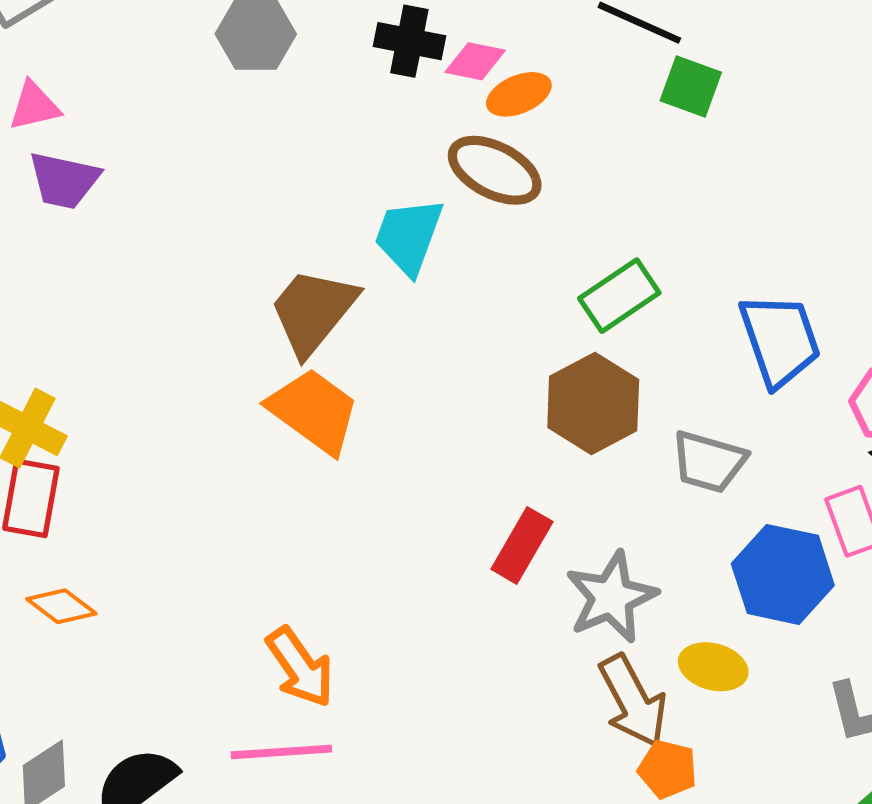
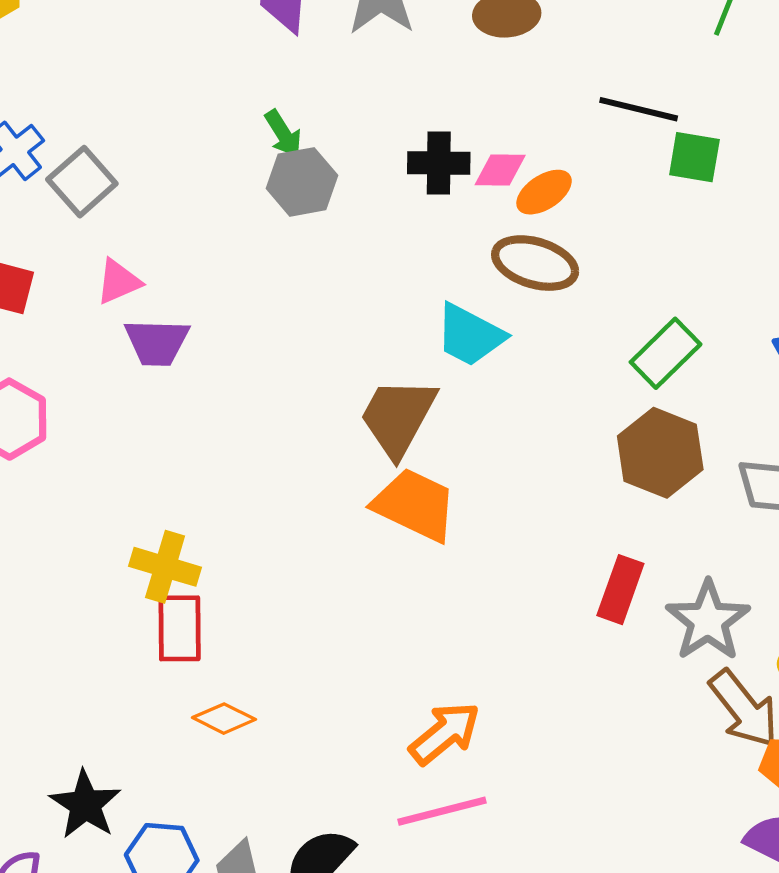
cyan trapezoid: (409, 236) -> (470, 335), turned -72
orange arrow: (300, 667) -> (445, 733), turned -84

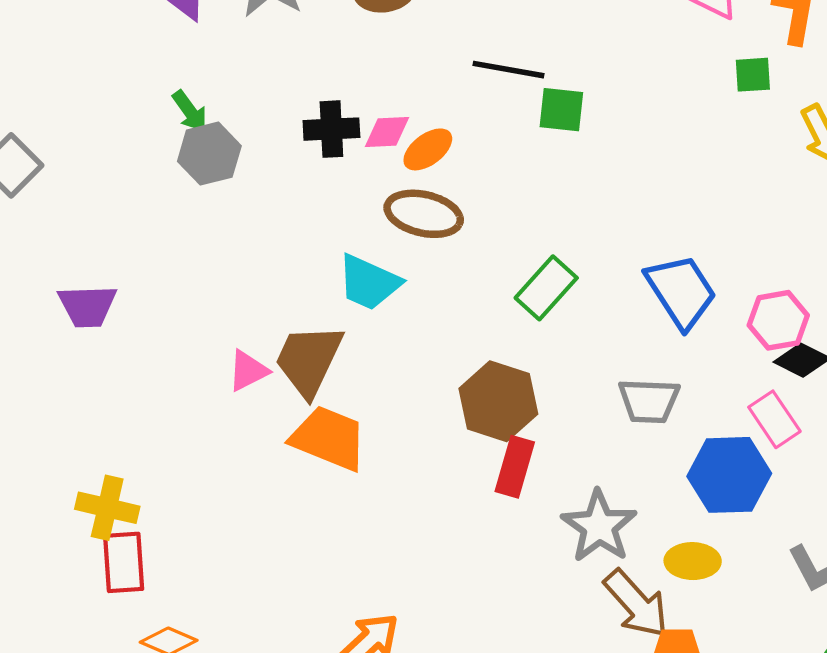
pink triangle: (118, 282) -> (248, 371), moved
brown hexagon: (660, 453) -> (498, 401), moved
red rectangle: (620, 590) -> (515, 467), moved

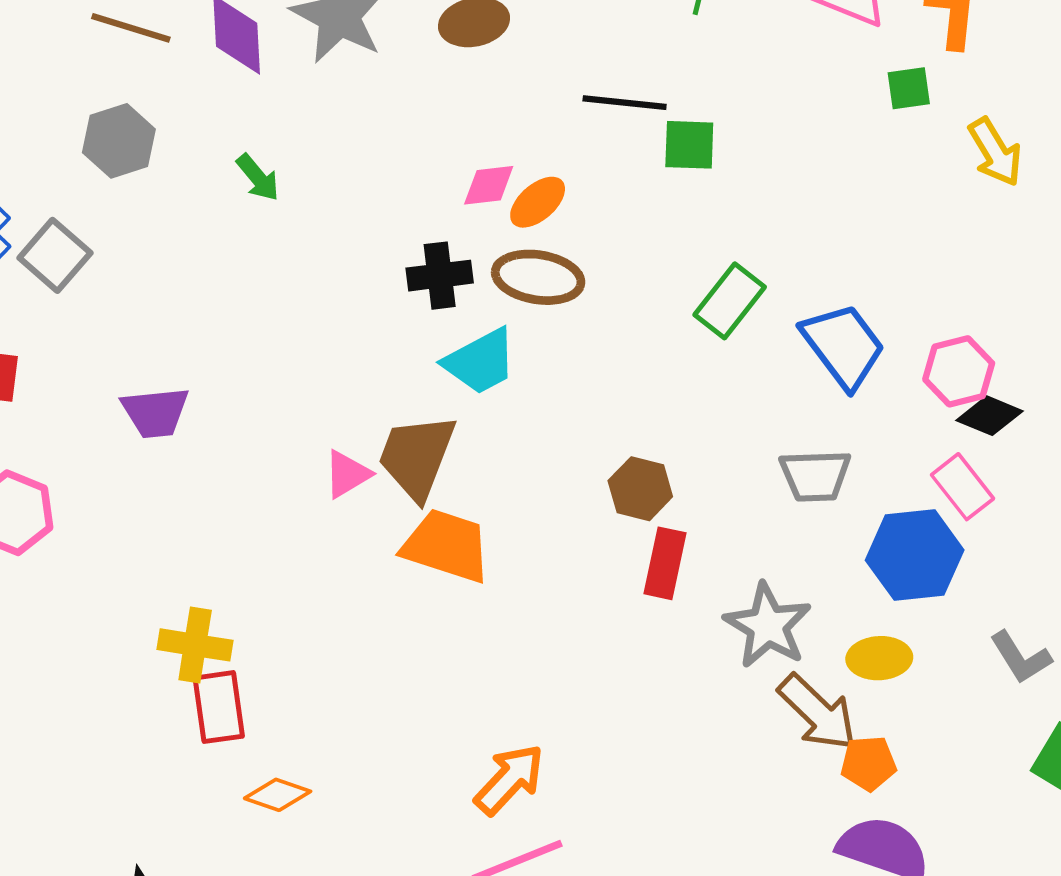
black cross: (331, 129) -> (440, 276), moved
gray hexagon: (209, 154) -> (119, 141), moved
cyan trapezoid: (369, 282) -> (480, 361), turned -48
green rectangle: (546, 288) -> (730, 301), moved
brown hexagon: (498, 401) -> (640, 489), size x0.7

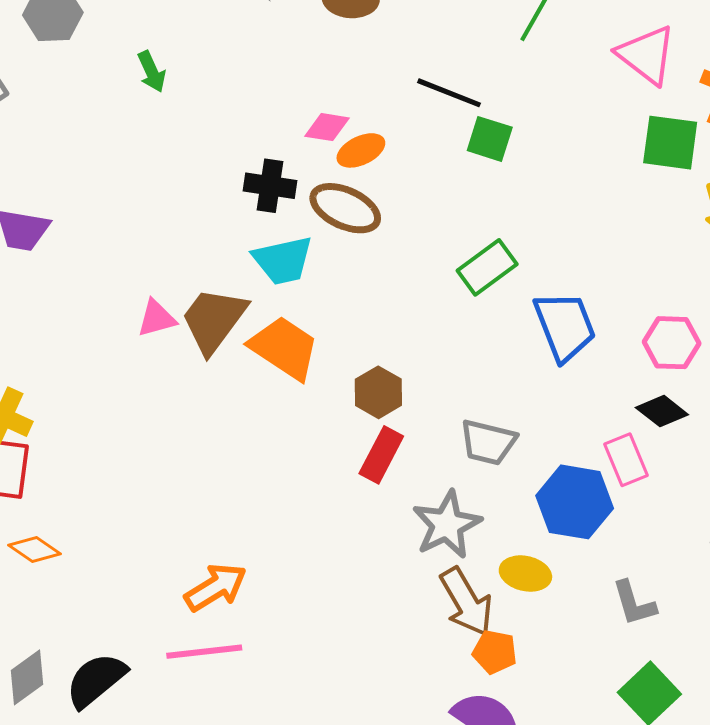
green square: (909, 88) -> (670, 143), size x1.6
pink hexagon: (959, 371) -> (672, 343), moved
gray trapezoid: (815, 476) -> (488, 442), moved
orange trapezoid: (446, 546) -> (284, 348), moved

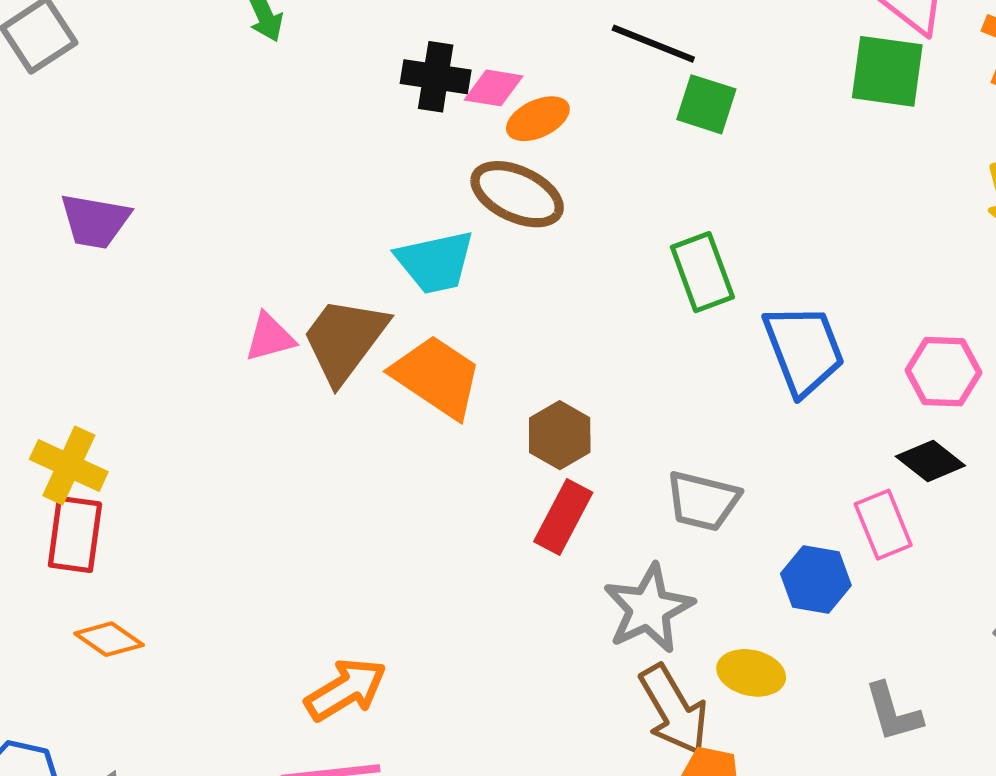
green square: (670, 143) -> (887, 71), moved
black cross: (270, 186) -> (436, 77), moved
green rectangle: (487, 267) -> (702, 272), turned -74
blue hexagon: (575, 502) -> (816, 580), size x0.7

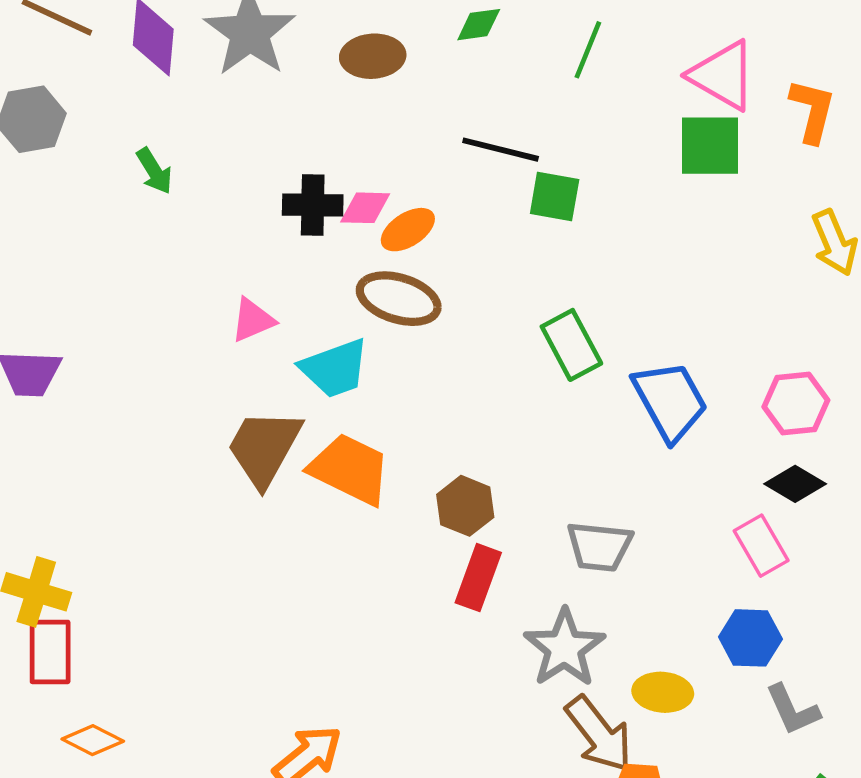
pink triangle: (270, 337) -> (253, 320), moved
blue hexagon: (816, 580) -> (750, 638), moved

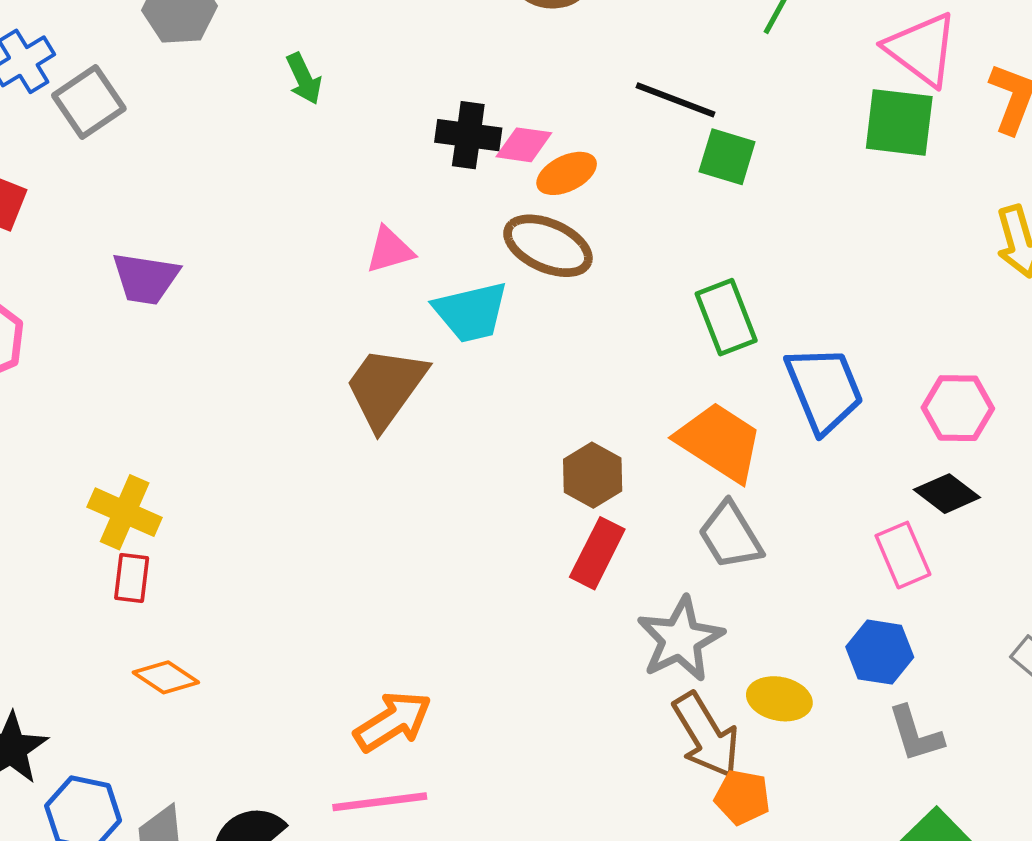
orange trapezoid: (350, 469) -> (719, 442), moved
gray trapezoid: (599, 547) -> (730, 536), turned 46
red rectangle: (50, 652) -> (132, 578), size x0.7

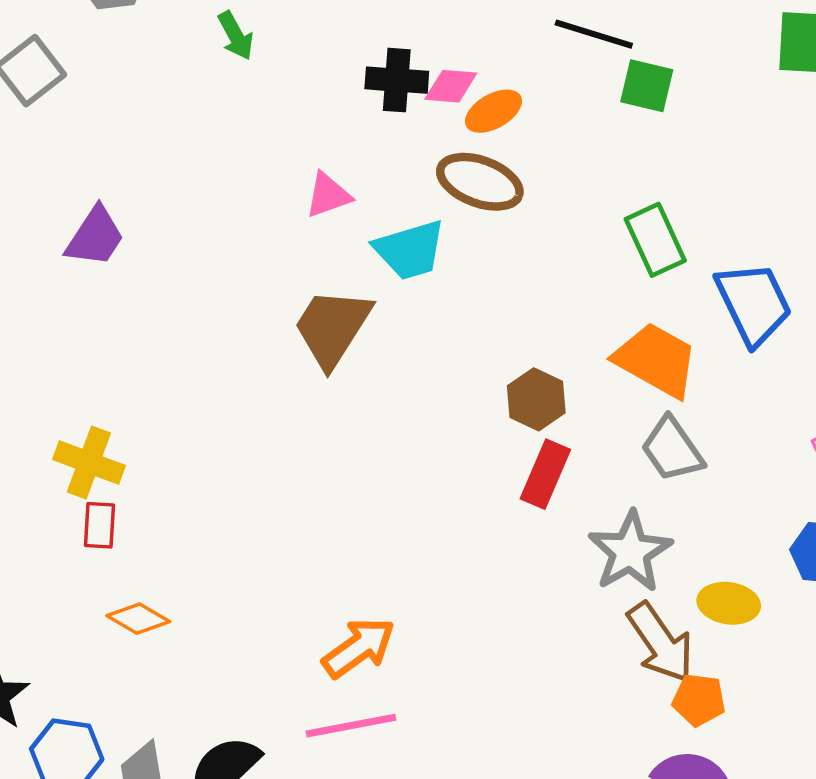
purple trapezoid: (145, 278) -> (95, 237), turned -62

